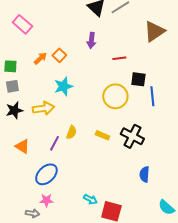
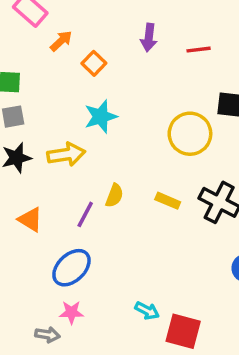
orange arrow: (40, 58) -> (61, 41), moved
red line: (119, 58) -> (199, 50), moved

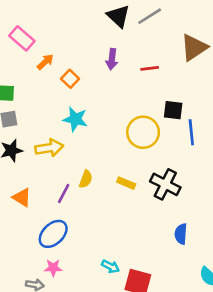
cyan star: (101, 117) -> (75, 119), turned 30

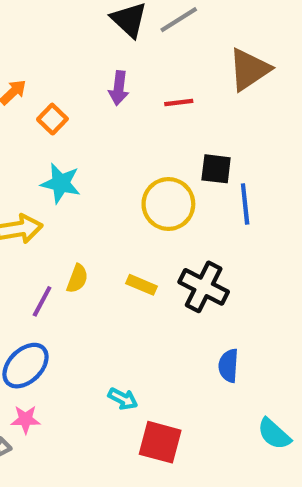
cyan arrow: (111, 267) -> (123, 399), moved

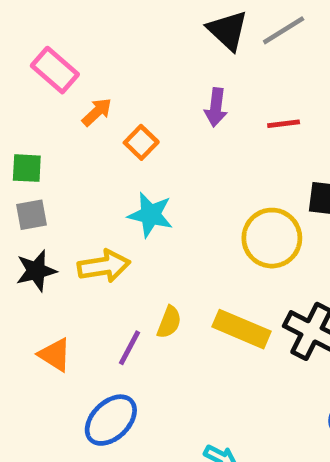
yellow rectangle: (141, 285) -> (242, 329), size x1.6

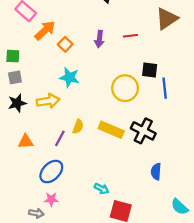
purple arrow: (216, 107) -> (99, 39), moved
orange arrow: (97, 112) -> (45, 30), size x1.5
orange triangle: (55, 355) -> (26, 142), turned -35

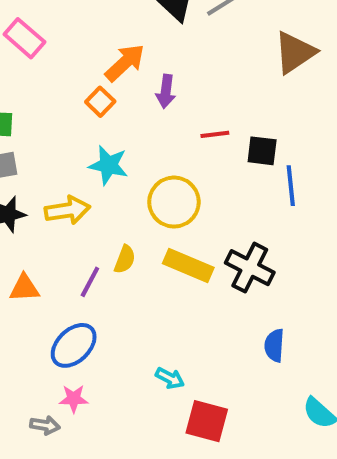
orange arrow: (45, 30) -> (125, 63), moved
red line: (130, 36) -> (215, 134), moved
yellow circle: (125, 88) -> (174, 202), moved

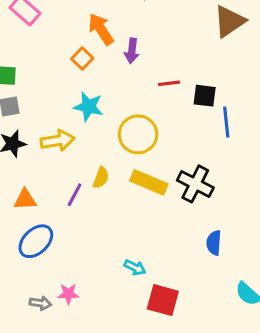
orange arrow: (125, 63) -> (101, 29), turned -80
blue ellipse: (74, 345) -> (36, 241), moved
pink star: (74, 399) -> (68, 294), moved

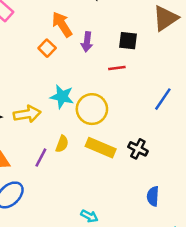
black square: (205, 96) -> (128, 41), moved
cyan star: (88, 107) -> (62, 97), moved
blue line: (226, 122) -> (163, 99), turned 40
black cross: (195, 184) -> (138, 149), size x0.7

